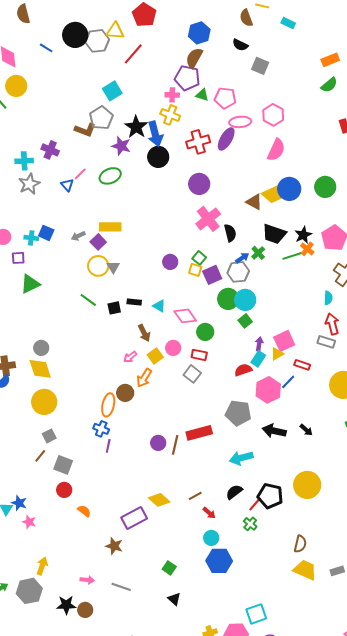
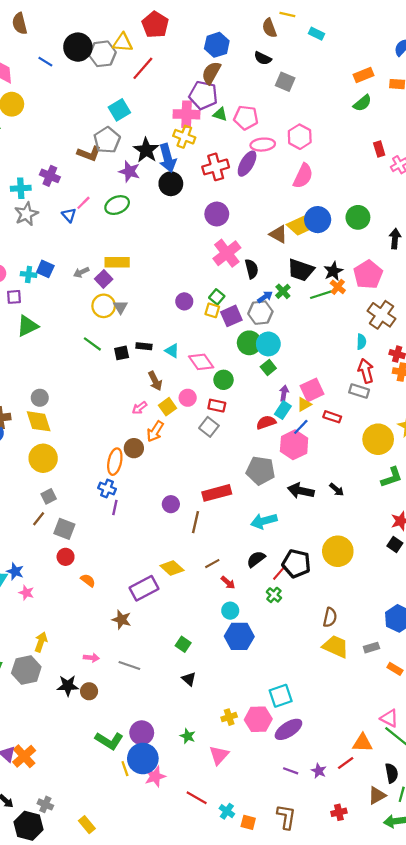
pink cross: (172, 95) -> (187, 114), size x1.6
blue line: (288, 382) -> (301, 427), moved
brown line: (175, 445) -> (195, 522), moved

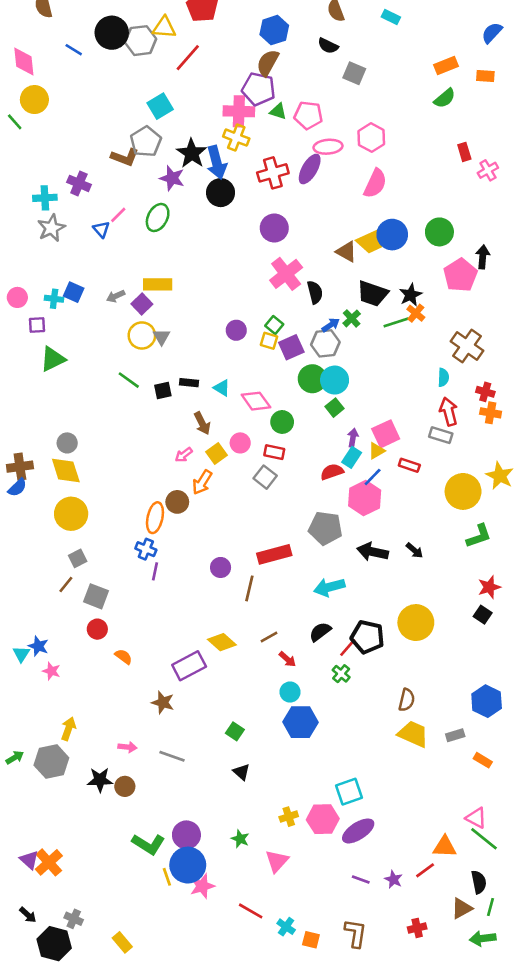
green ellipse: (117, 205) -> (158, 218), turned -40
pink pentagon: (368, 274) -> (460, 275), moved

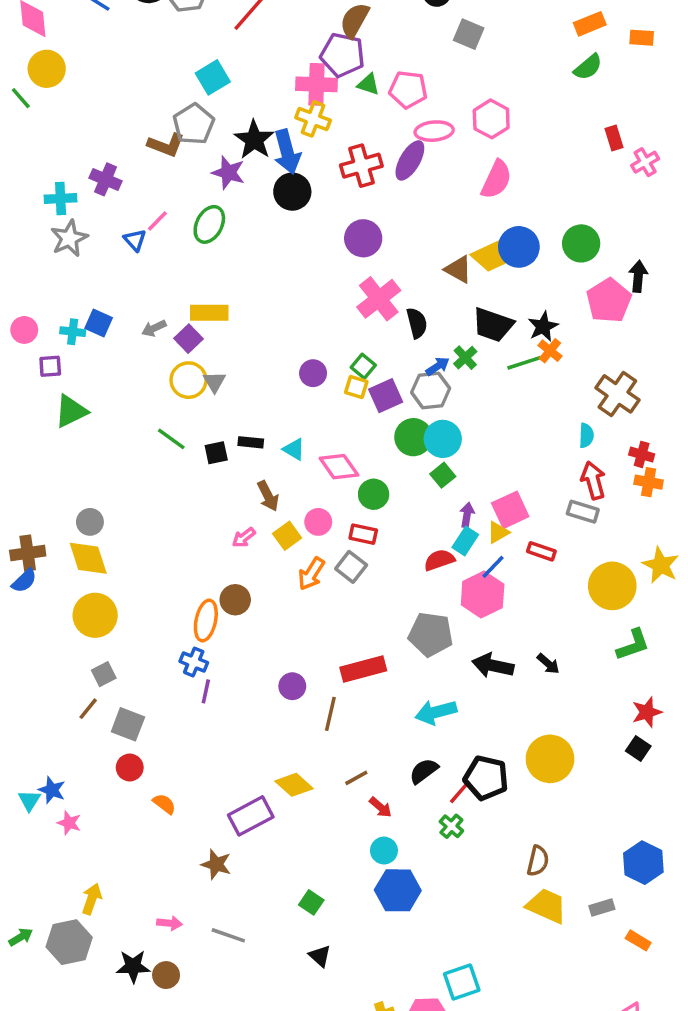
orange arrow: (202, 482) -> (311, 574), moved

